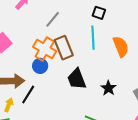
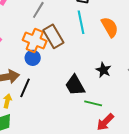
black trapezoid: (77, 79) -> (75, 85), moved

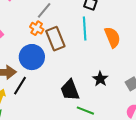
orange cross: (35, 40) -> (37, 28), moved, size x0.6
blue circle: (33, 58) -> (32, 57), size x1.6

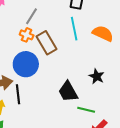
orange semicircle: (112, 37) -> (103, 33), turned -35
black line: (20, 86) -> (18, 94), turned -30

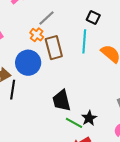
black star: (97, 76) -> (89, 118), moved

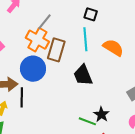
orange cross: (37, 35) -> (37, 40), size x1.6
brown rectangle: (54, 48) -> (56, 50), turned 40
black trapezoid: (61, 100) -> (83, 75), moved

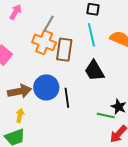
blue circle: (33, 69) -> (46, 87), moved
black line: (22, 97) -> (67, 98), moved

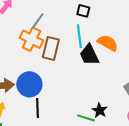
black trapezoid: (94, 71) -> (89, 55), moved
black line: (67, 98) -> (37, 108), moved

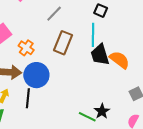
orange cross: (31, 39) -> (26, 48), moved, size x0.7
orange semicircle: (108, 43) -> (119, 60), moved
black line: (37, 108) -> (28, 98), moved

